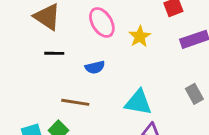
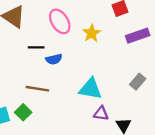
black line: (54, 53) -> (36, 47), moved
gray rectangle: (194, 94) -> (138, 82), turned 70

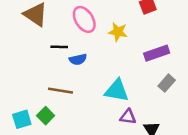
yellow star: (92, 33) -> (118, 32), turned -30
purple rectangle: (138, 36) -> (157, 53), moved

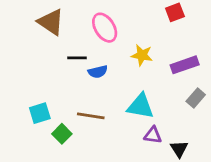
yellow star: (118, 32) -> (142, 55), moved
brown line: (60, 91) -> (91, 116), moved
cyan square: (22, 119) -> (40, 113), moved

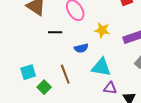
blue semicircle: (98, 72) -> (81, 48), moved
brown line: (91, 116) -> (65, 74), turned 60

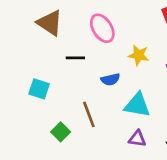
cyan square: (28, 72) -> (39, 89), moved, turned 35
purple triangle: (110, 88) -> (137, 139), moved

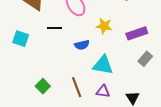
cyan square: (39, 89) -> (21, 39), moved
brown line: (89, 114) -> (77, 87), moved

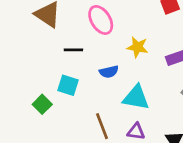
cyan square: (21, 39) -> (68, 85), moved
green square: (43, 86) -> (42, 104), moved

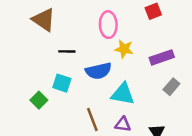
pink ellipse: (101, 20) -> (108, 25), moved, turned 30
blue semicircle: (109, 72) -> (98, 71), size x1.5

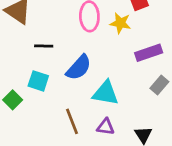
yellow star: (124, 49) -> (120, 23), moved
blue semicircle: (98, 71) -> (79, 68), turned -35

